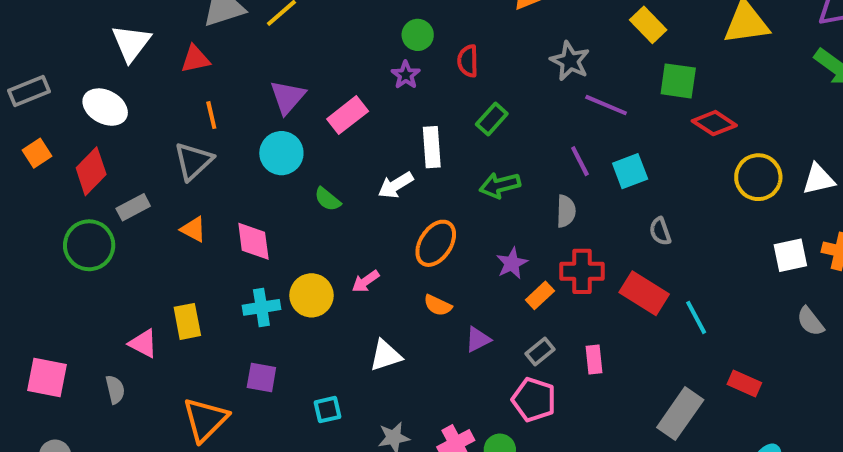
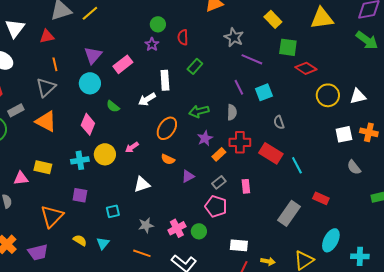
green arrow: (500, 185) -> (199, 111), moved
orange triangle: (193, 229) -> (46, 121), size x1.6
pink diamond: (253, 241) -> (88, 124), moved, turned 30
yellow rectangle: (187, 321) -> (43, 167), turned -66
pink triangle: (143, 343) -> (21, 178), turned -35

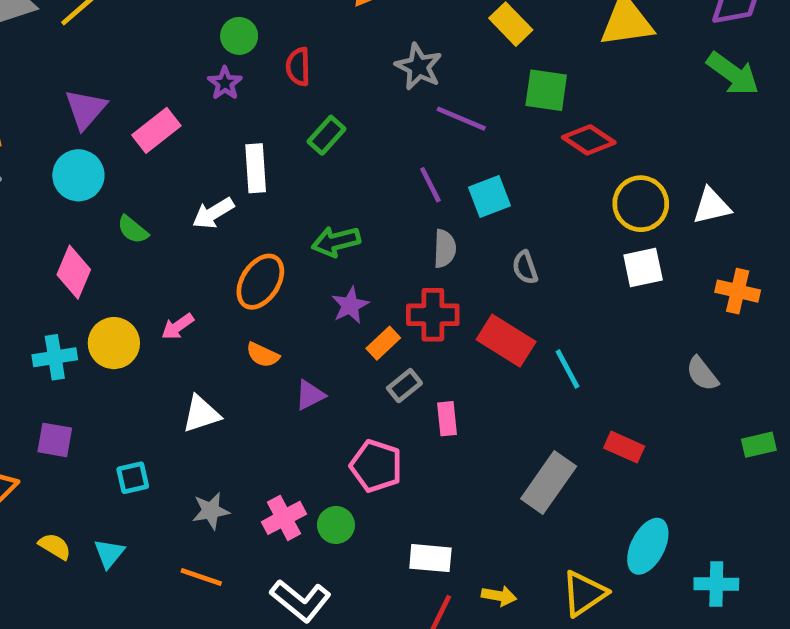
gray semicircle: (232, 112) -> (445, 249), moved
white square: (344, 134) -> (643, 267), moved
gray rectangle: (219, 182) -> (404, 386), moved

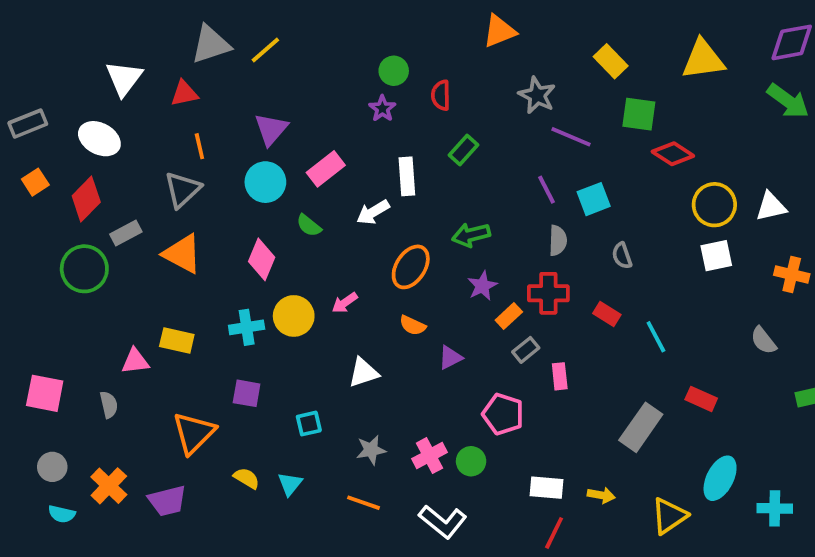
pink rectangle: (156, 130) -> (326, 169), moved
red rectangle: (506, 341) -> (607, 314), size x0.6
yellow arrow: (499, 596) -> (601, 495), moved

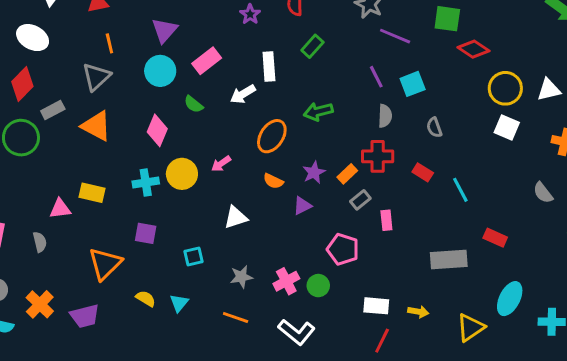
white square: (716, 256) -> (507, 127), turned 35
purple star: (482, 286) -> (314, 172), moved
gray rectangle: (641, 427) -> (449, 259), turned 51

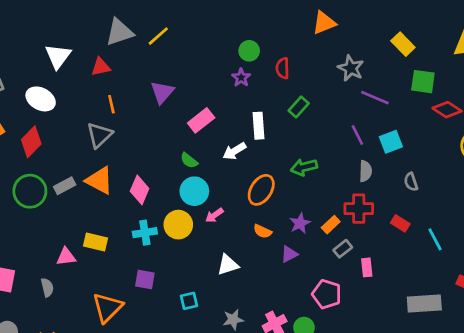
cyan circle: (160, 71) -> (194, 191), moved
gray rectangle: (53, 110) -> (65, 186), moved
pink diamond: (157, 130) -> (140, 190), moved

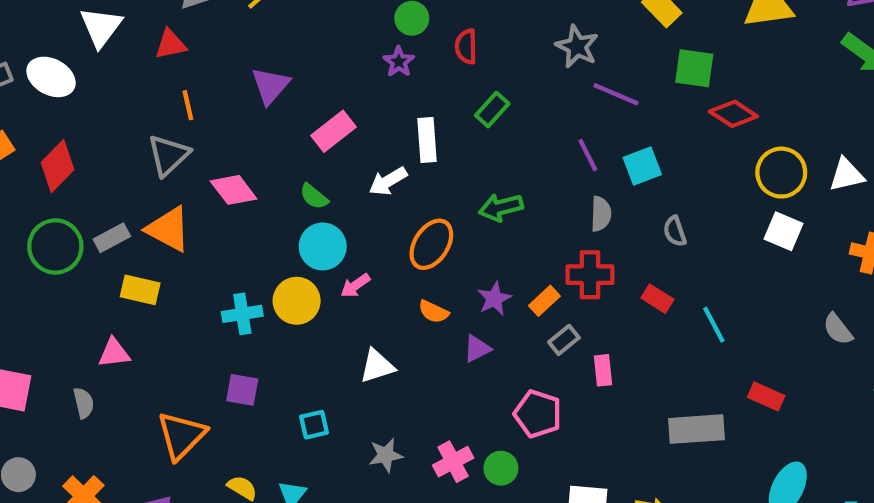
white ellipse: (41, 99) -> (51, 77), moved
pink diamond: (140, 190) -> (234, 190), moved, turned -60
yellow rectangle: (95, 242) -> (140, 290), moved

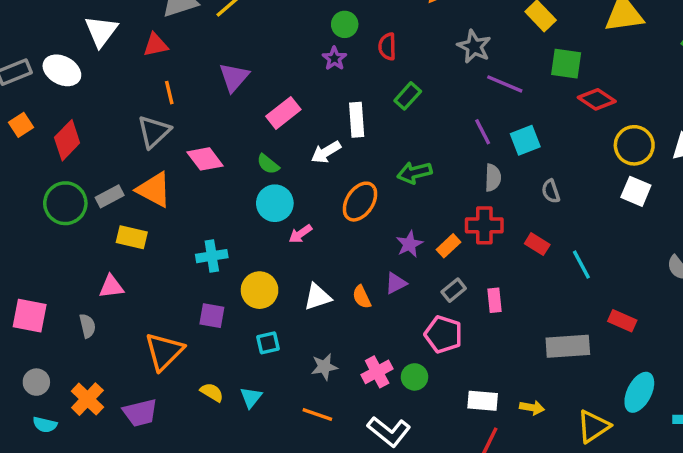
yellow circle: (297, 301) -> (260, 290), moved
orange semicircle: (434, 312) -> (362, 297), moved, turned 40
gray rectangle: (564, 340) -> (454, 290), moved

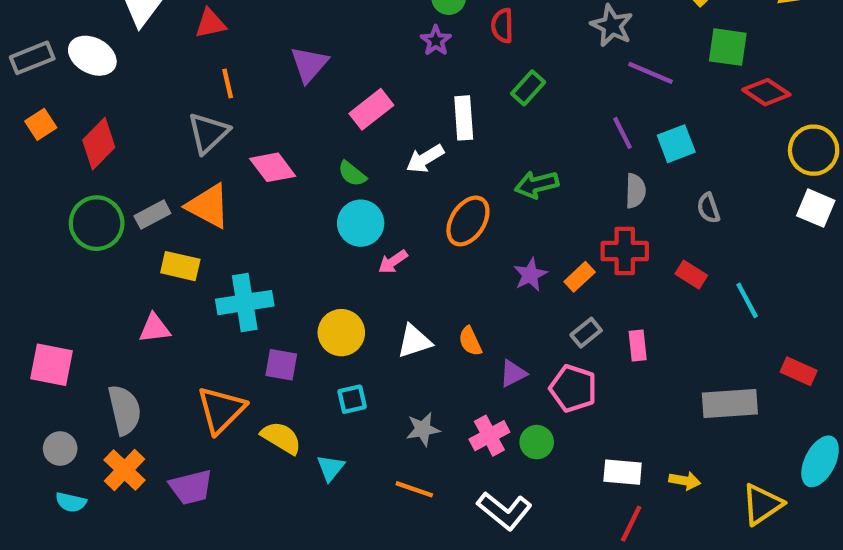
cyan cross: (212, 256) -> (245, 303), moved, size x1.4
purple triangle: (396, 283) -> (513, 373), moved
gray semicircle: (87, 326) -> (125, 410), moved, size x1.6
yellow semicircle: (212, 392) -> (281, 438), moved, size x1.4

